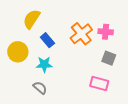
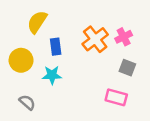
pink cross: (106, 32) -> (124, 37), turned -32
blue rectangle: (47, 40) -> (56, 47), turned 32
gray semicircle: (40, 88) -> (27, 102), moved

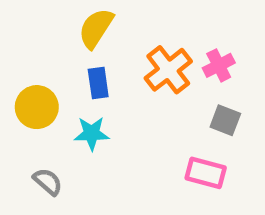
yellow semicircle: (37, 22) -> (96, 28), moved

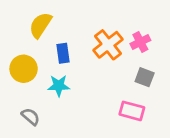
yellow semicircle: (96, 28) -> (40, 25), moved

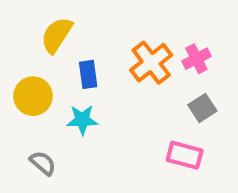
gray square: (145, 77) -> (202, 108), turned 36

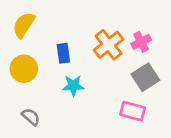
yellow semicircle: (57, 35) -> (24, 25), moved
gray square: (202, 108) -> (145, 77), size x1.4
cyan star: (82, 120) -> (73, 86), moved

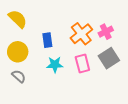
yellow semicircle: (24, 25) -> (18, 19), turned 102
pink rectangle: (133, 111) -> (82, 63), moved, turned 60
gray semicircle: (31, 117) -> (19, 76), moved

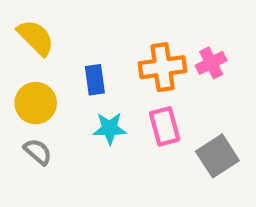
orange cross: (81, 34) -> (163, 67), turned 30
gray square: (109, 58) -> (217, 156), moved

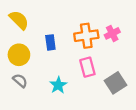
cyan star: (110, 128) -> (58, 85), moved, turned -30

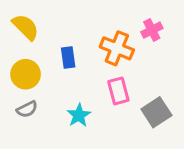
pink cross: (112, 33) -> (152, 30), moved
orange cross: (86, 36) -> (117, 48), turned 30
gray semicircle: (20, 81) -> (27, 109), turned 112

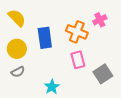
blue rectangle: (68, 57) -> (45, 38), size x1.5
cyan star: (79, 115) -> (52, 87), moved

